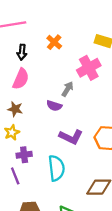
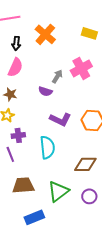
orange cross: (54, 42) -> (45, 34), size x1.5
pink cross: (89, 68) -> (81, 68), moved

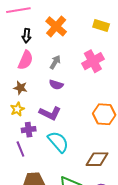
gray arrow: (57, 76) -> (55, 62), moved
purple L-shape: (60, 119) -> (50, 113), moved
cyan semicircle: (47, 147) -> (58, 142), turned -35

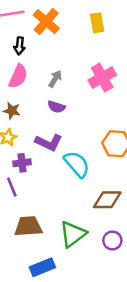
yellow rectangle: (101, 25) -> (97, 23), moved, turned 63
orange cross: (56, 26) -> (46, 22), moved
cyan semicircle: (58, 142) -> (77, 164), moved

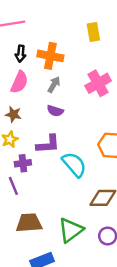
orange cross: (46, 22) -> (50, 56), moved, turned -30
purple L-shape: (49, 142) -> (48, 144), turned -30

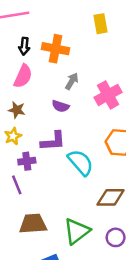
pink cross: (98, 83) -> (108, 95), moved
gray arrow: (54, 85) -> (72, 81), moved

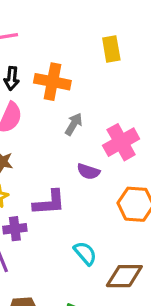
purple semicircle: (61, 106) -> (88, 172), moved
cyan semicircle: (81, 162) -> (85, 253), moved, size x0.7

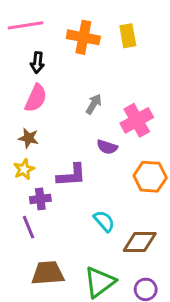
orange cross: (52, 82) -> (83, 37), moved

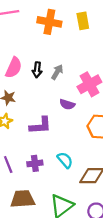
black arrow: (37, 62) -> (37, 70), moved
purple cross: (40, 199) -> (35, 163), moved

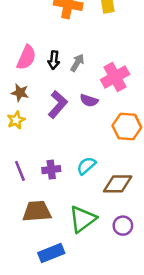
purple L-shape: (40, 126) -> (58, 104), moved, turned -45
cyan semicircle: (65, 160) -> (86, 166), turned -90

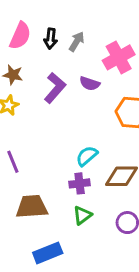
purple cross: (51, 170) -> (80, 183), moved
green triangle: (82, 219) -> (82, 215), size x0.6

